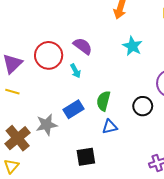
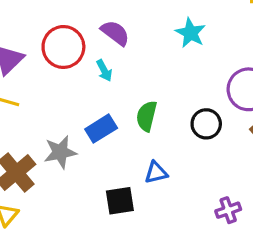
blue triangle: (110, 127) -> (156, 173), moved

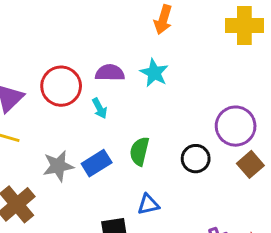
purple semicircle: (115, 33) -> (110, 73), turned -36
cyan star: (191, 33) -> (154, 73), moved
gray star: (60, 152) -> (58, 166), moved

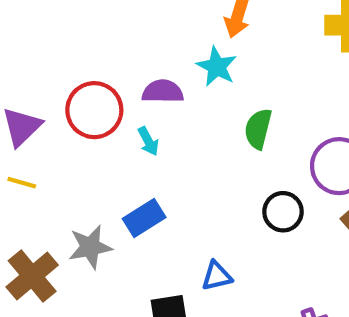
cyan star: (154, 73) -> (217, 67), moved
green semicircle: (139, 151) -> (258, 129), moved
gray star: (58, 166) -> (90, 247), moved

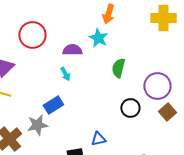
red circle: (94, 110) -> (32, 35), moved
blue rectangle: (144, 218) -> (53, 105), moved

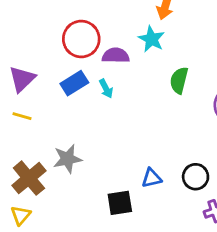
red circle: (32, 35) -> (81, 39), moved
blue rectangle: (53, 105) -> (74, 83), moved
black circle: (130, 108) -> (196, 177), moved

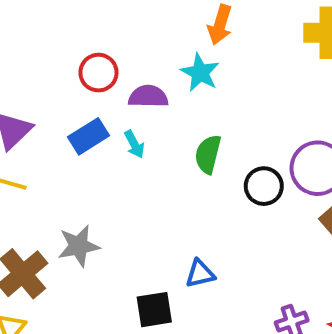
red circle: (81, 39) -> (98, 73), size x0.7
green semicircle: (179, 80) -> (208, 154), moved
black circle: (196, 177) -> (264, 186), moved

